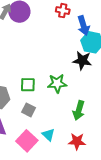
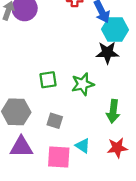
green square: (28, 85) -> (48, 80), moved
pink square: (27, 141) -> (59, 157), turned -30

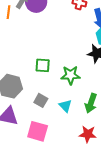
cyan triangle: (83, 146) -> (65, 106), moved

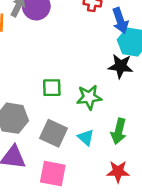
gray square: (41, 100) -> (53, 133), size x1.5

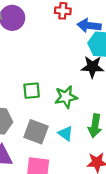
blue arrow: (120, 21) -> (89, 26), turned 120

